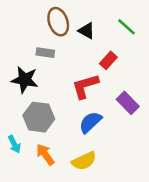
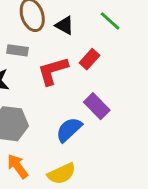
red L-shape: (85, 86) -> (53, 71), moved
purple rectangle: (128, 103) -> (97, 106), moved

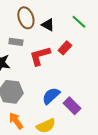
purple rectangle: (97, 106) -> (72, 106), moved

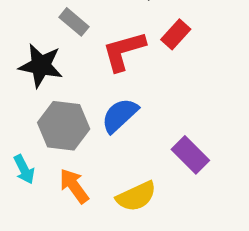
gray rectangle: (16, 42) -> (74, 22), turned 32
blue semicircle: (51, 96) -> (120, 115), moved

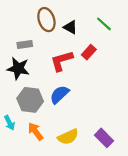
gray rectangle: (74, 22) -> (25, 45), moved, turned -48
purple rectangle: (190, 155) -> (104, 138), moved

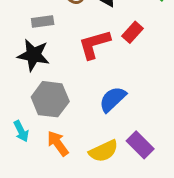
blue semicircle: (59, 94) -> (113, 99), moved
purple rectangle: (104, 138) -> (140, 145), moved

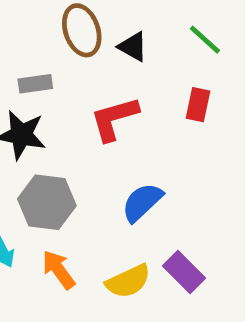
red rectangle: (132, 32) -> (198, 105), moved, turned -30

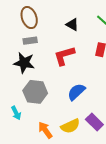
brown ellipse: (82, 30) -> (29, 18), moved
orange arrow: (59, 270) -> (45, 130), moved

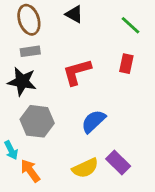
black triangle: (72, 25) -> (74, 14), moved
orange arrow: (45, 130) -> (30, 171), moved

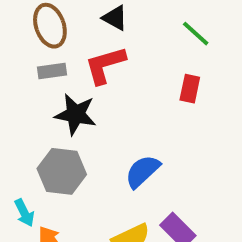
red L-shape: (77, 72) -> (105, 65), moved
black star: (22, 82) -> (76, 114), moved

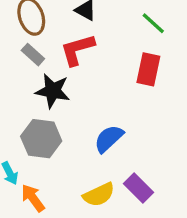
gray rectangle: (52, 71) -> (33, 55), turned 50
red rectangle: (190, 89) -> (148, 69), size x1.4

